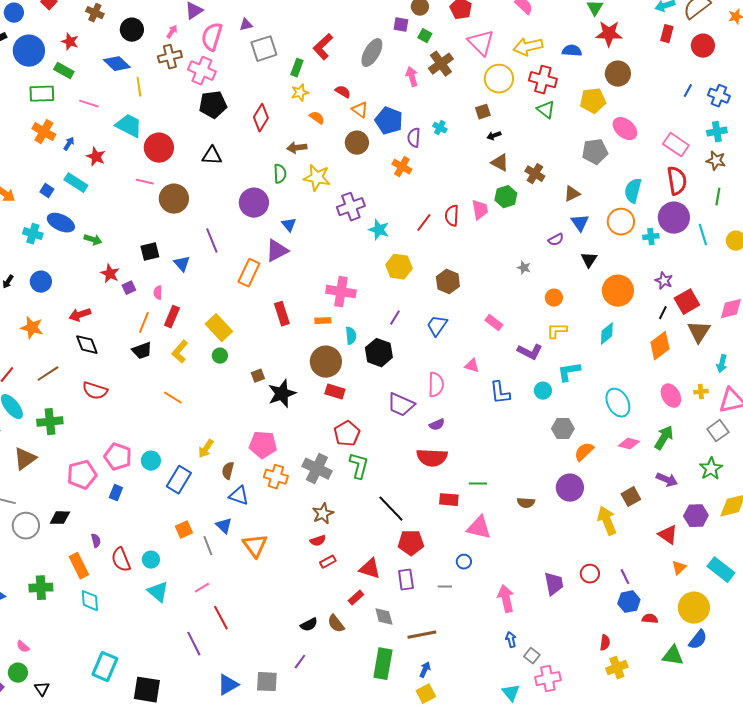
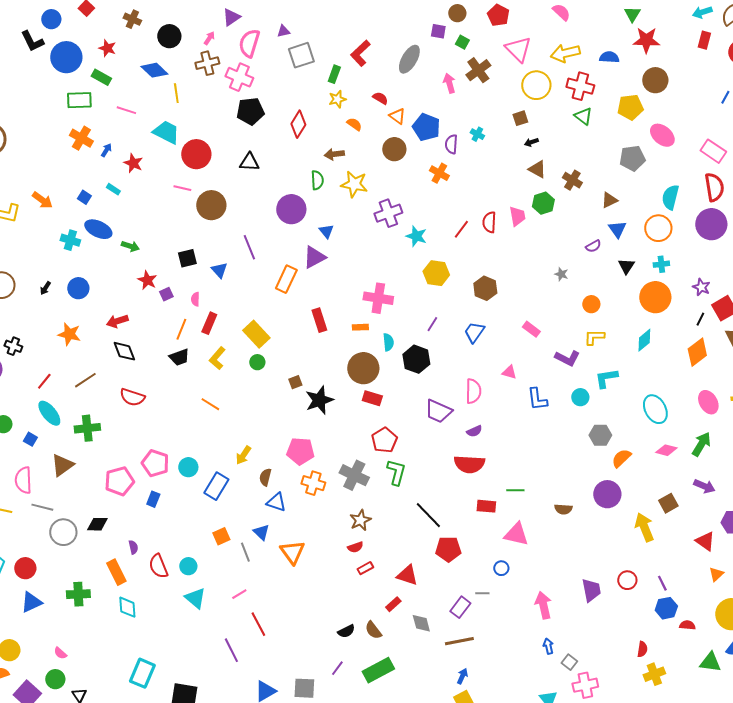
cyan rectangle: (76, 183) -> (113, 189), size x0.6
cyan cross: (651, 237) -> (661, 264), moved
purple rectangle: (406, 580) -> (460, 607), moved, turned 45
green rectangle: (383, 664) -> (378, 670), moved, turned 52

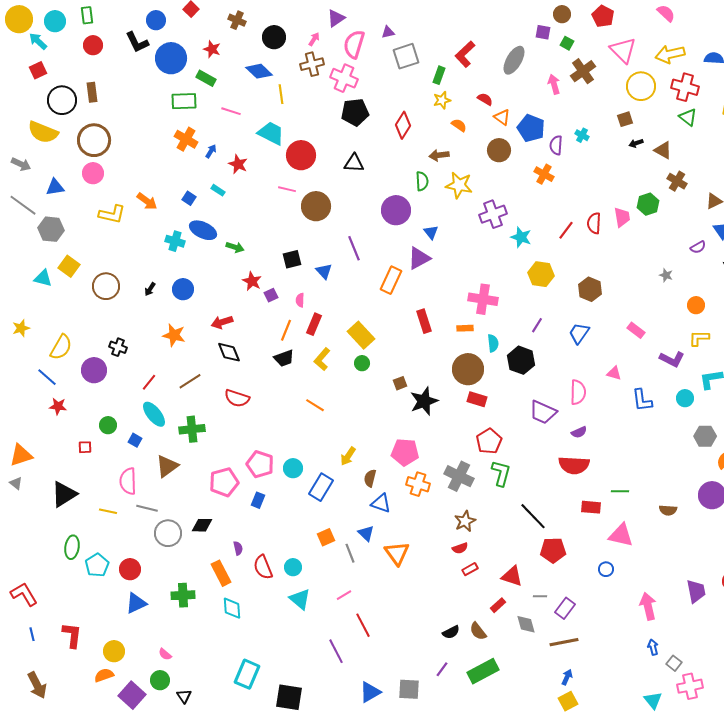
brown triangle: (537, 169) -> (663, 150), moved
gray line: (482, 593) -> (540, 596), moved

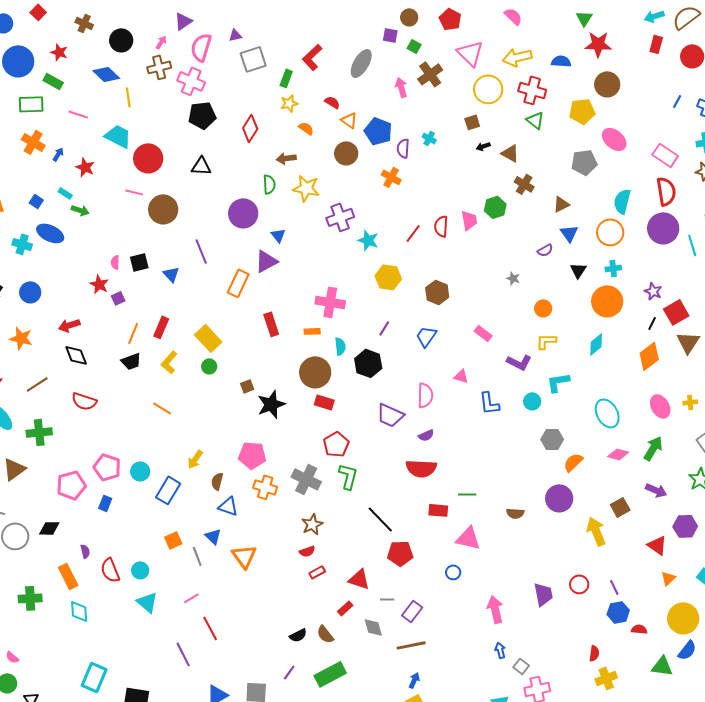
green arrow: (235, 247) -> (80, 210), moved
pink semicircle: (300, 300) -> (115, 262), moved

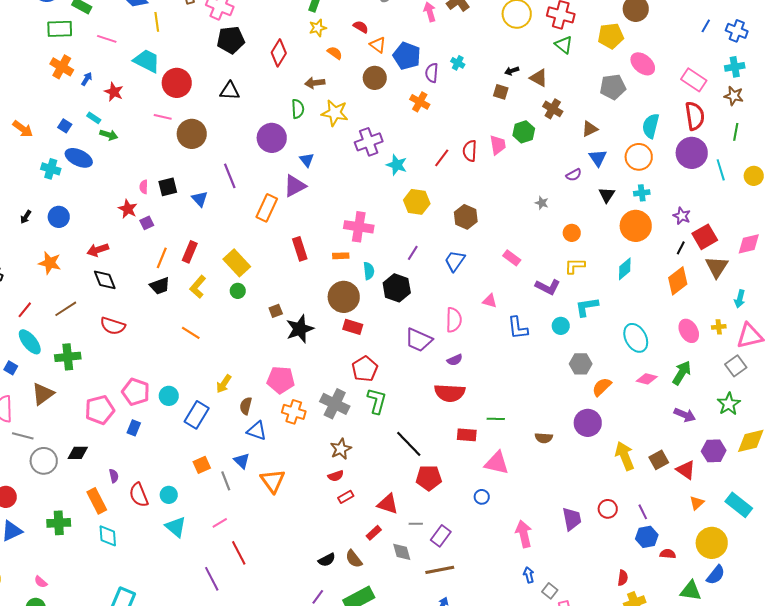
brown square: (472, 122) -> (501, 92), moved, turned 35
brown square: (620, 507) -> (659, 460), moved

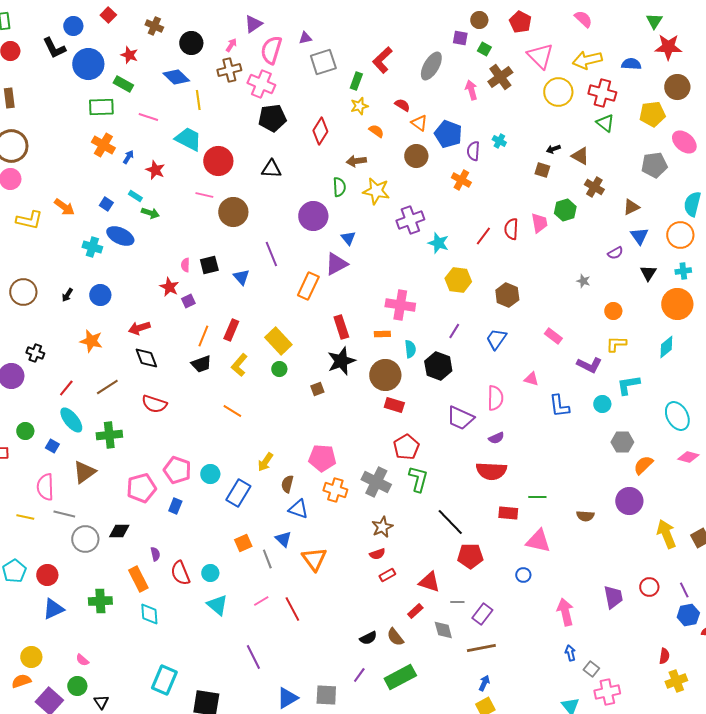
black star: (300, 329) -> (341, 361), moved
red line: (239, 553) -> (292, 609), moved

